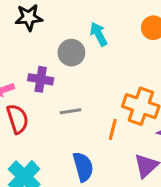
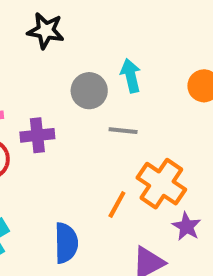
purple cross: (41, 79) -> (37, 135), moved, turned -30
gray line: (71, 111) -> (123, 131), moved

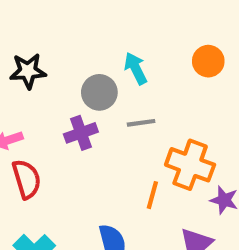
black star: (46, 31) -> (28, 71), moved
purple cross: (37, 135) -> (81, 133), moved

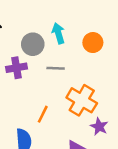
orange circle: (208, 61) -> (93, 43), moved
orange line: (152, 195) -> (43, 114), moved

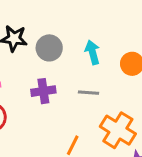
gray circle: (33, 44) -> (49, 48), moved

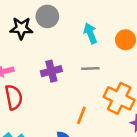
gray circle: (49, 48) -> (47, 16), moved

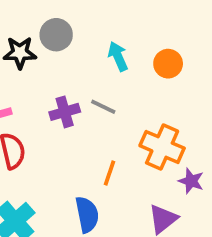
gray line: (90, 68) -> (103, 107), moved, turned 30

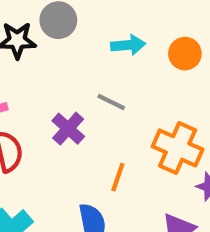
cyan arrow: (118, 56) -> (128, 45), turned 108
purple cross: (65, 112) -> (68, 129), moved, turned -32

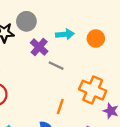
purple cross: (68, 129) -> (39, 47), moved

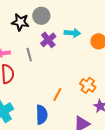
gray line: (56, 66) -> (29, 55), moved, turned 40
orange cross: (93, 90) -> (88, 85), size x0.7

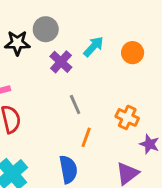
cyan arrow: (72, 33) -> (94, 47), turned -42
gray line: (29, 55) -> (75, 105), moved

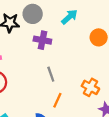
cyan arrow: (94, 47) -> (69, 17), moved
purple cross: (61, 62) -> (42, 40), turned -36

